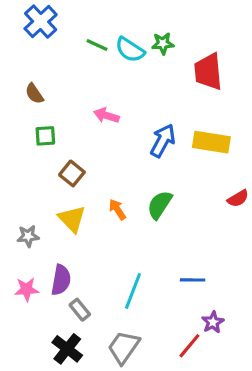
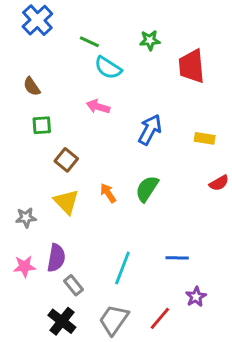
cyan semicircle: (130, 50) -> (108, 68), moved
yellow rectangle: (211, 142) -> (205, 138), moved, size x0.6
red line: (189, 346) -> (160, 318), moved

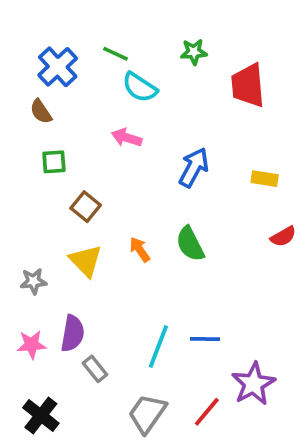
blue cross: (37, 20) -> (58, 67), moved
green semicircle: (147, 189) -> (190, 244), turned -60
blue line: (177, 258) -> (205, 339), moved
purple star: (196, 297) -> (253, 384), size x1.6
black cross: (62, 321) -> (41, 415), moved

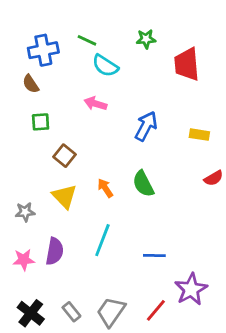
blue cross: (58, 67) -> (43, 50), turned 32
cyan line: (158, 346) -> (102, 240), moved
gray rectangle: (95, 369) -> (71, 312), moved

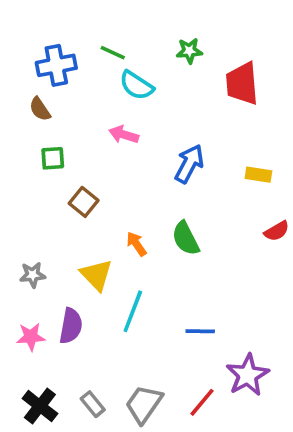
yellow triangle: (64, 196) -> (96, 275), moved

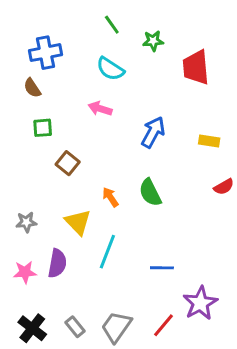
green line: (113, 53) -> (112, 25), moved, turned 30

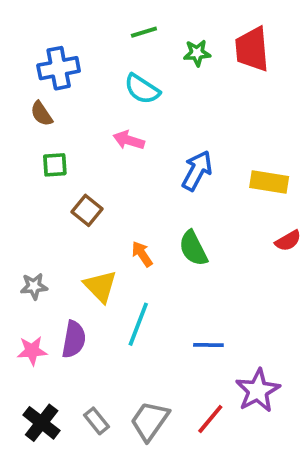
green line: (112, 25) -> (144, 32), turned -72
red trapezoid: (196, 67) -> (252, 49), moved
yellow rectangle: (209, 141) -> (269, 182), size x1.4

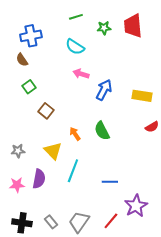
pink arrow: (129, 140) -> (81, 74), moved
green square: (55, 165) -> (29, 87), turned -32
black cross: (42, 423) -> (22, 223), turned -30

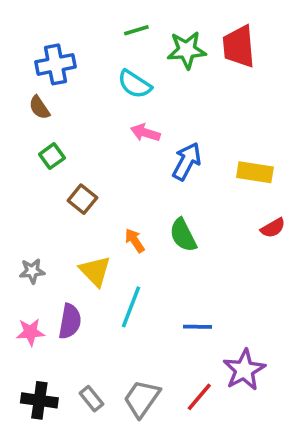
green star: (104, 28) -> (187, 50), size x1.5

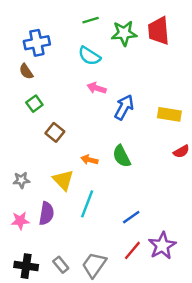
orange arrow: (135, 240) -> (89, 160), turned -42
blue line: (197, 327) -> (131, 217), turned -36
red line: (199, 397) -> (132, 250), moved

